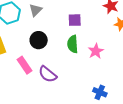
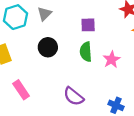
pink rectangle: (24, 65) -> (21, 90), moved
purple semicircle: (48, 74) -> (74, 96), moved

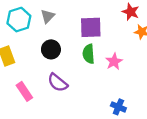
purple square: (88, 25) -> (91, 27), size x1.5
purple semicircle: (74, 96) -> (58, 83), moved

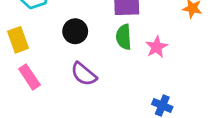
pink rectangle: (24, 91) -> (29, 77), moved

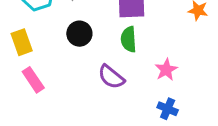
pink star: (157, 47) -> (166, 70), moved
purple semicircle: (84, 74) -> (111, 77), moved

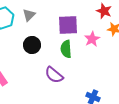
pink star: (166, 70) -> (92, 39), moved

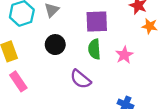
pink star: (92, 39) -> (124, 55), moved

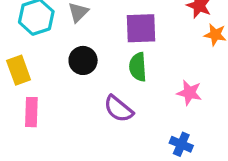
pink star: (124, 55) -> (189, 93), moved, turned -30
pink rectangle: (18, 81) -> (31, 112), turned 36

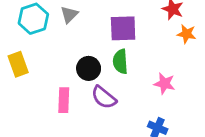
black circle: (83, 60) -> (89, 68), moved
pink rectangle: (31, 112) -> (64, 100), moved

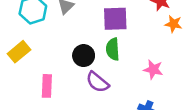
yellow rectangle: (18, 64) -> (19, 52), turned 70
pink rectangle: (64, 100) -> (47, 86), moved

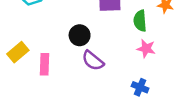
green semicircle: (113, 49) -> (140, 21), moved
yellow rectangle: (19, 52) -> (18, 52), moved

